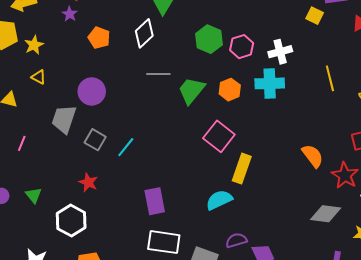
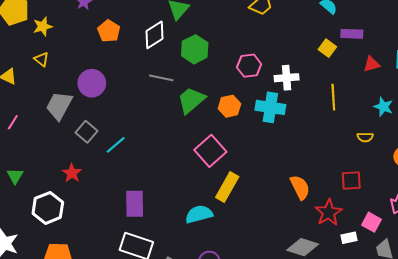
green hexagon: (209, 39) -> (195, 49), moved
yellow line: (330, 78) -> (333, 97), moved

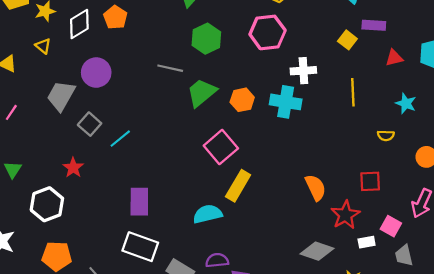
white diamond: (155, 35) -> (79, 24), moved
pink hexagon: (249, 66) -> (268, 32), moved, size x1.4

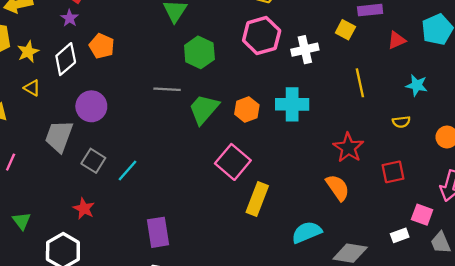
white cross: (303, 71) -> (305, 50), moved
cyan semicircle: (208, 214) -> (307, 232), moved
red star: (345, 215) -> (348, 148), moved

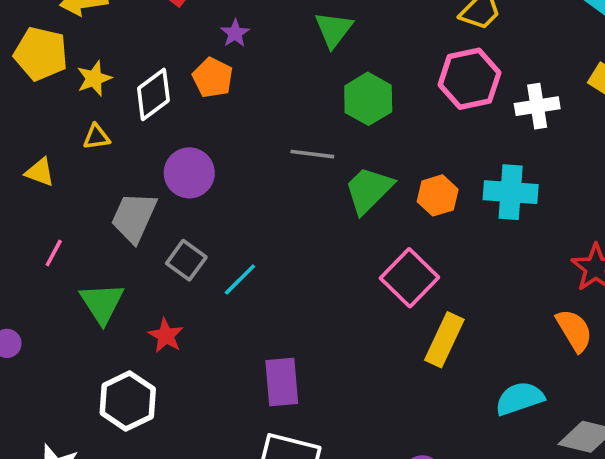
purple star: (70, 18) -> (235, 33), moved
yellow triangle: (32, 88) -> (96, 137), turned -42
green triangle: (22, 221) -> (102, 303), moved, size x1.5

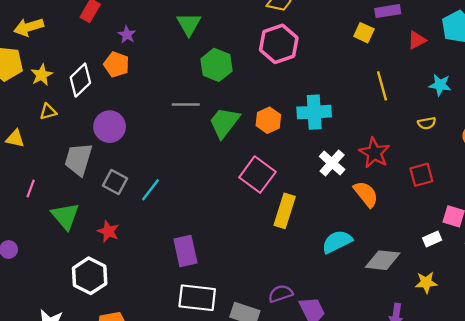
white cross: (537, 106) -> (332, 163), moved, turned -32

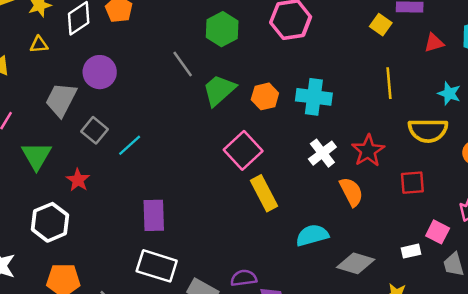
gray line: (186, 104) -> (183, 64), turned 44
yellow semicircle: (427, 123) -> (428, 130), size x2.0
yellow rectangle: (285, 211) -> (264, 193), turned -56

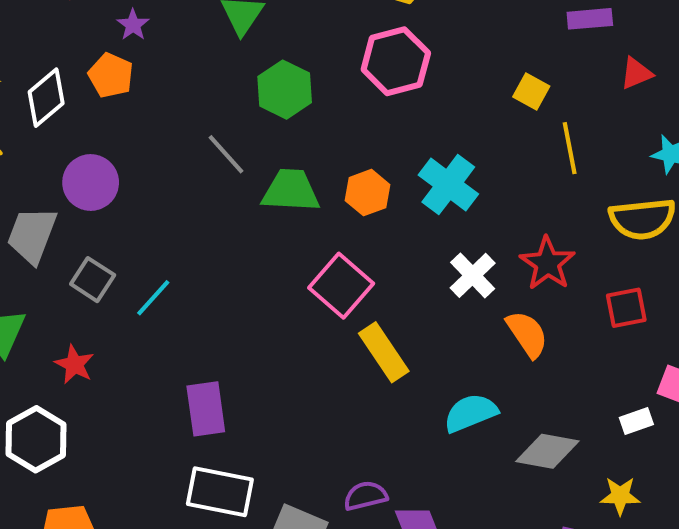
yellow square: (381, 25) -> (531, 92), moved
green trapezoid: (219, 90) -> (291, 191), turned 51
cyan cross: (314, 97) -> (448, 185), turned 36

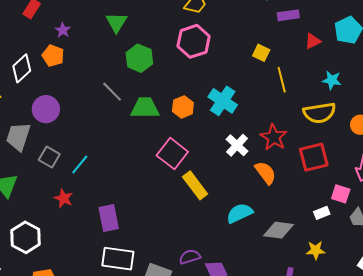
red square: (626, 308) -> (314, 157), size x1.4
red star: (74, 364) -> (64, 198), moved

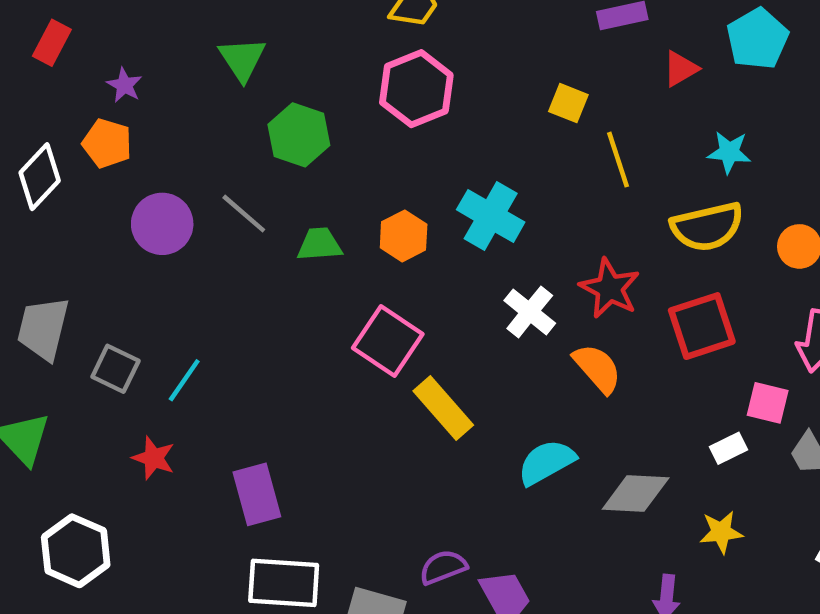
green trapezoid: (145, 108) -> (319, 244), size x0.7
purple circle: (46, 109) -> (162, 224), moved

